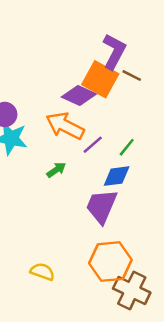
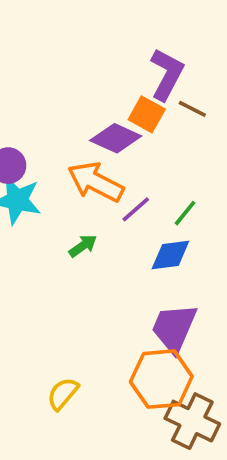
orange square: (100, 79) -> (147, 114), size x0.7
purple trapezoid: (102, 206) -> (174, 328), moved
yellow semicircle: (42, 272) -> (63, 394), turned -70

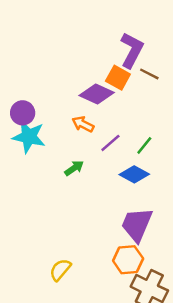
orange arrow: (96, 182) -> (83, 124), size x0.6
blue diamond: (170, 255) -> (134, 174), turned 36
orange hexagon: (161, 379) -> (128, 260), size x0.7

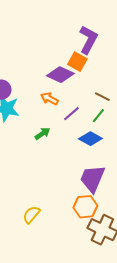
brown line: (149, 74) -> (102, 97), moved

